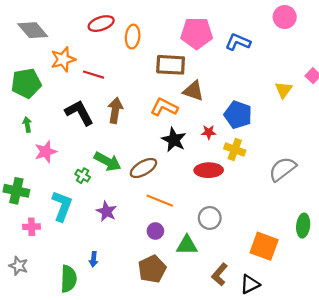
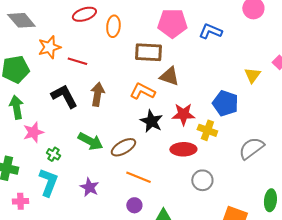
blue pentagon: (238, 115) -> (225, 103), moved
green arrow: (27, 125) -> (16, 107), size x1.6
red star: (209, 132) -> (183, 114), size x1.6
green cross: (83, 176) -> (53, 154), moved
gray circle: (210, 218) -> (202, 180), moved

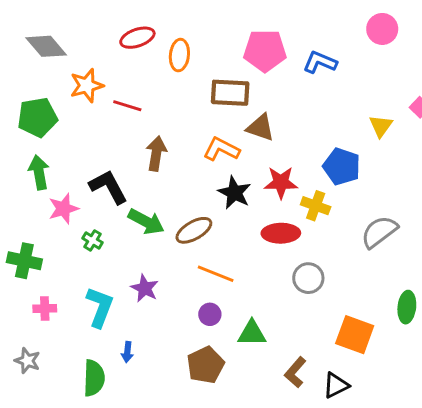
black L-shape: (64, 96) -> (108, 187), moved
cyan L-shape: (48, 182) -> (100, 307), moved

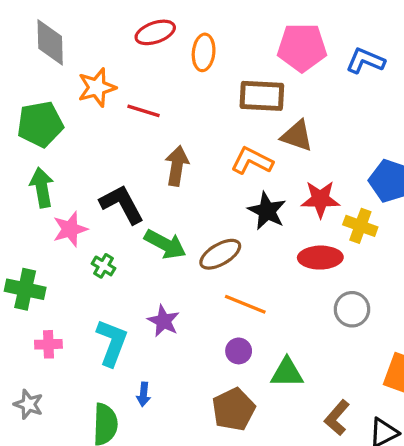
gray diamond: (46, 46) -> (50, 42), turned 39

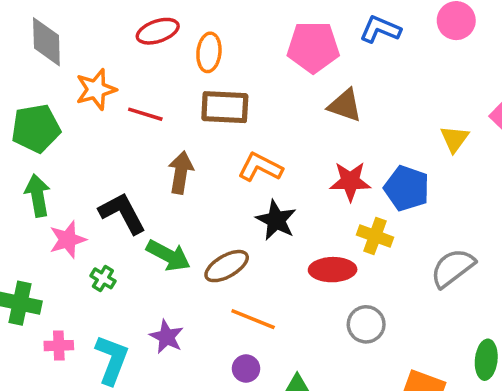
blue L-shape: (365, 61) -> (380, 29), moved
brown rectangle: (262, 96) -> (225, 107), moved
brown triangle: (297, 136) -> (345, 105), moved
red star: (320, 199) -> (350, 181), moved
pink cross: (48, 344) -> (59, 346), moved

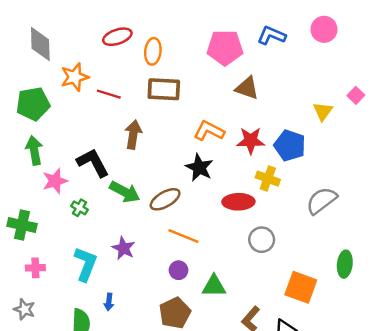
orange L-shape: (260, 167) -> (209, 131), moved
pink cross: (59, 346) -> (35, 268), moved

